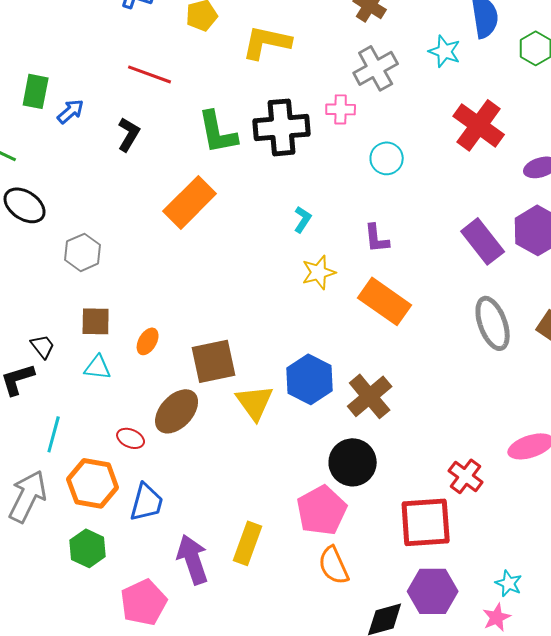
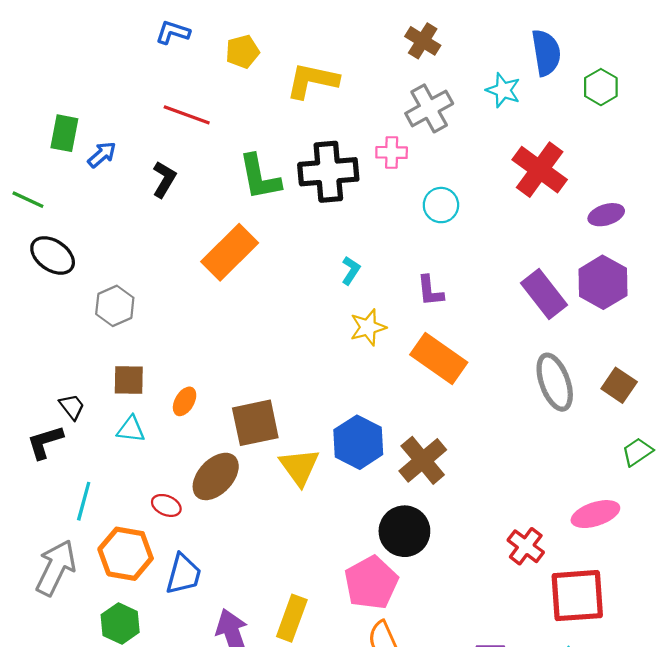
red square: (426, 522) -> (577, 596), moved

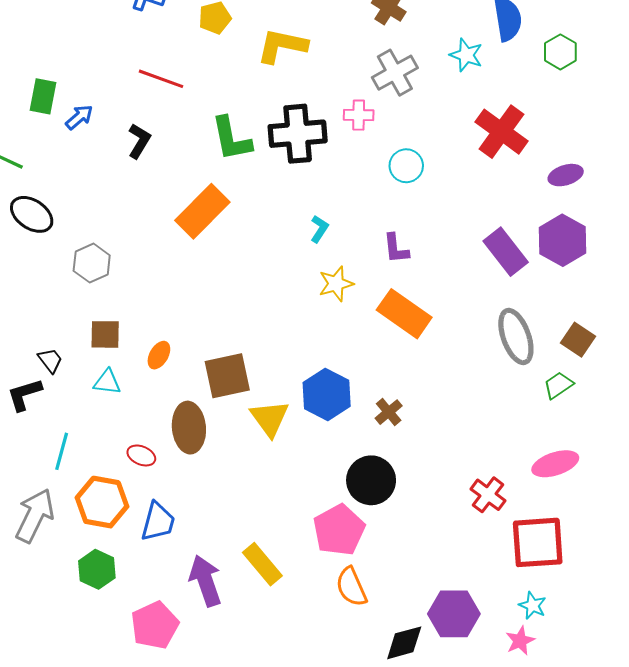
green trapezoid: (637, 452) -> (558, 385), moved
brown cross: (423, 460) -> (389, 412), size x0.6
brown ellipse: (216, 476) -> (189, 428), turned -48
yellow rectangle: (292, 618) -> (262, 564), turned -60

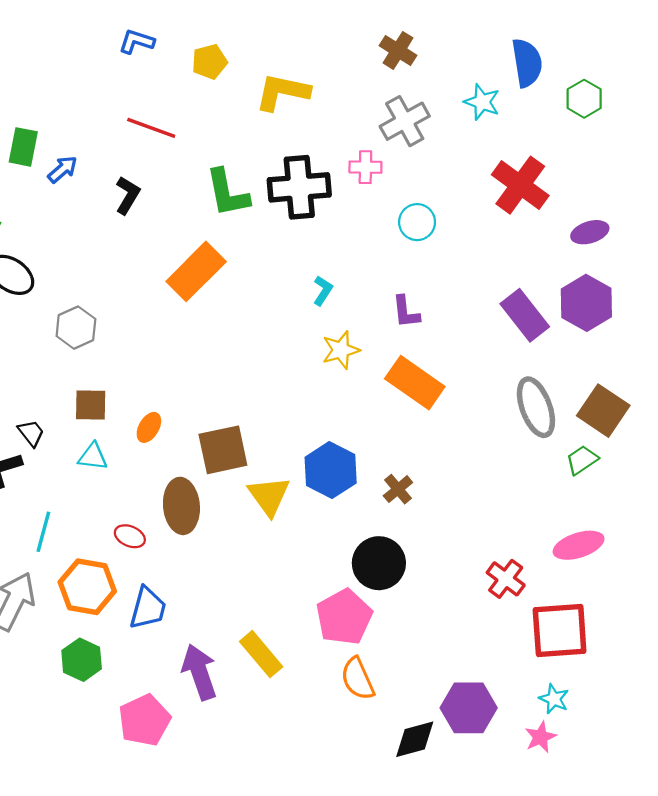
brown square: (578, 340) -> (603, 411), size x1.4

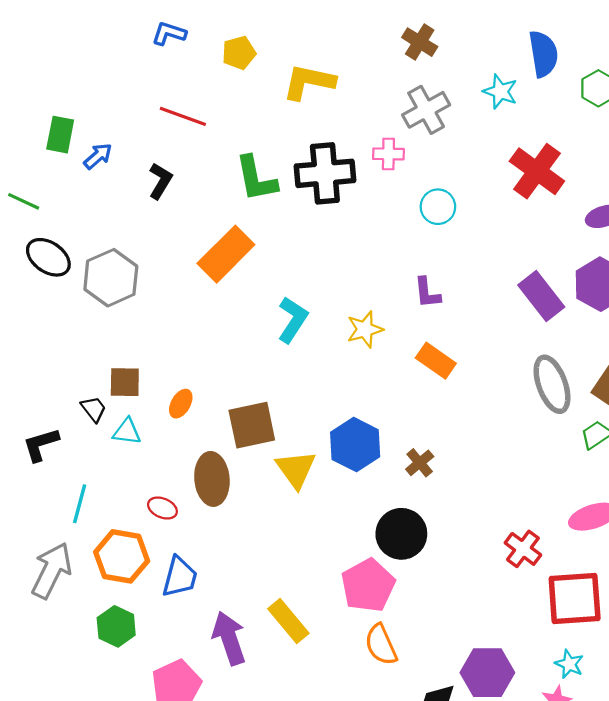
cyan L-shape: (323, 291) -> (293, 320), moved, size x1.6
gray hexagon: (76, 328) -> (111, 278), moved, size x1.4
orange rectangle: (415, 383) -> (436, 361), size x0.7
black trapezoid: (31, 433) -> (94, 409), moved

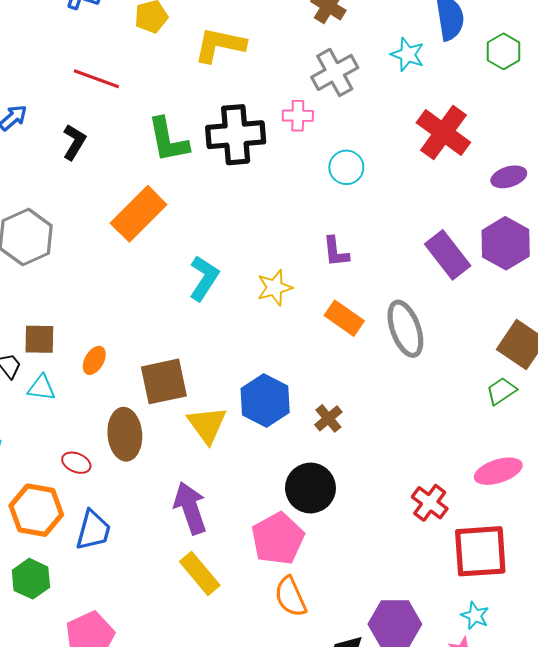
gray ellipse: (552, 384) -> (405, 329), moved
purple arrow: (229, 638) -> (190, 508), moved

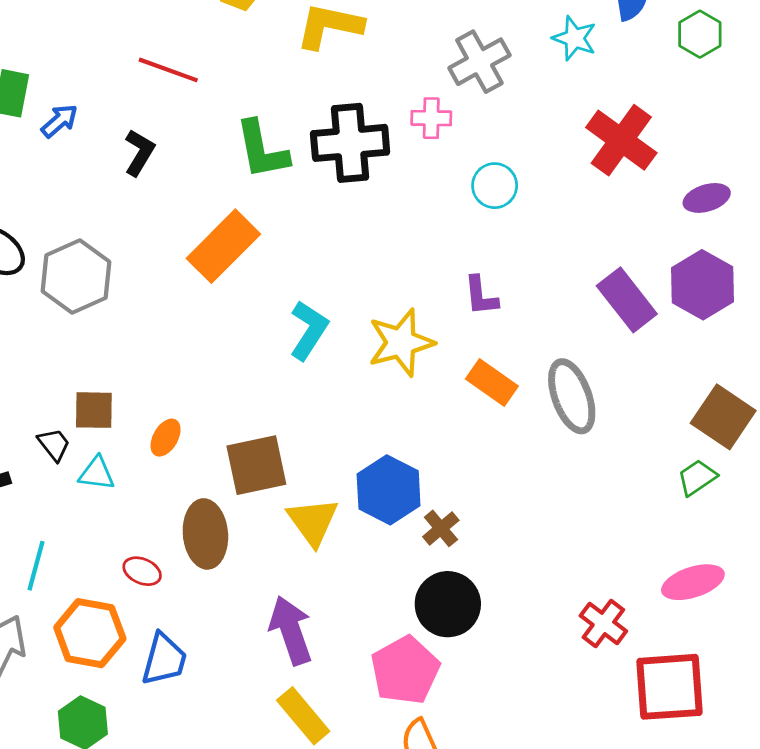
yellow star: (275, 288) -> (401, 343), size x1.4
brown cross: (328, 418) -> (441, 528), moved

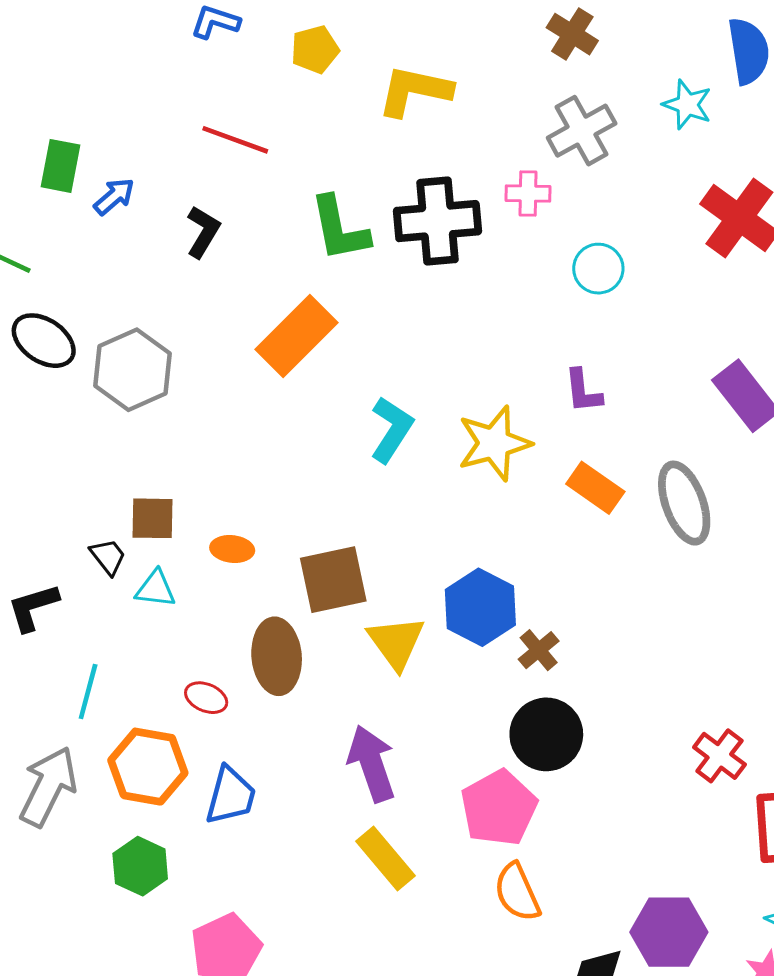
orange ellipse: (166, 438) -> (232, 549), turned 66

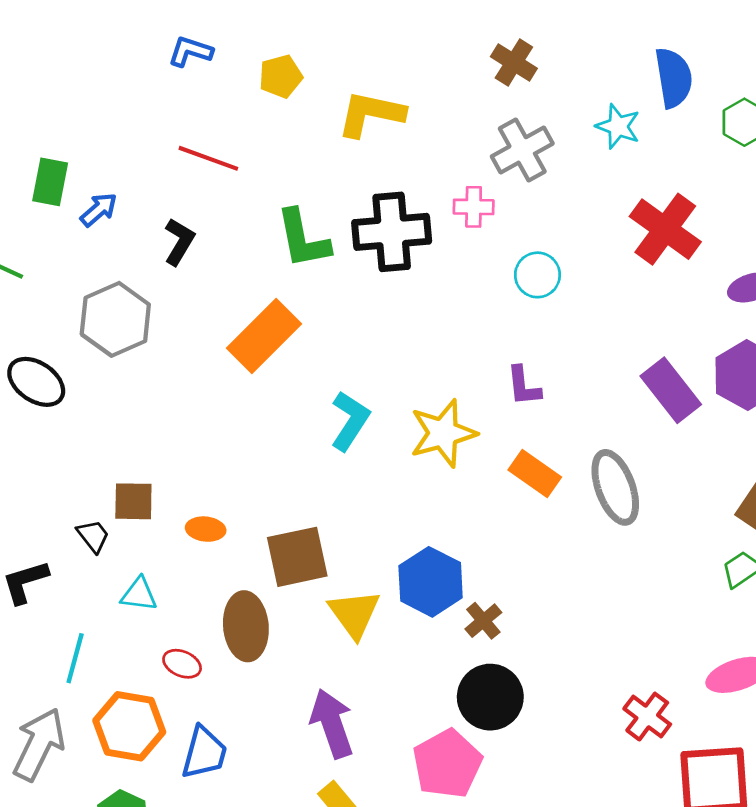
black ellipse: (44, 341) -> (36, 382), moved
gray hexagon: (133, 370) -> (115, 319), moved
cyan triangle: (156, 589) -> (139, 594), moved

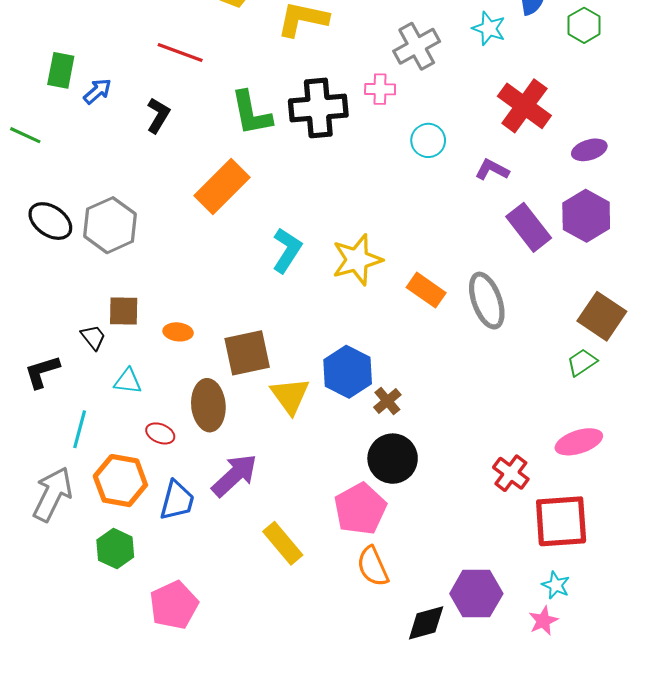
gray hexagon: (115, 319) -> (110, 225), moved
purple L-shape: (524, 386) -> (492, 170), moved, turned 124
purple arrow: (332, 723) -> (235, 475), moved, turned 66

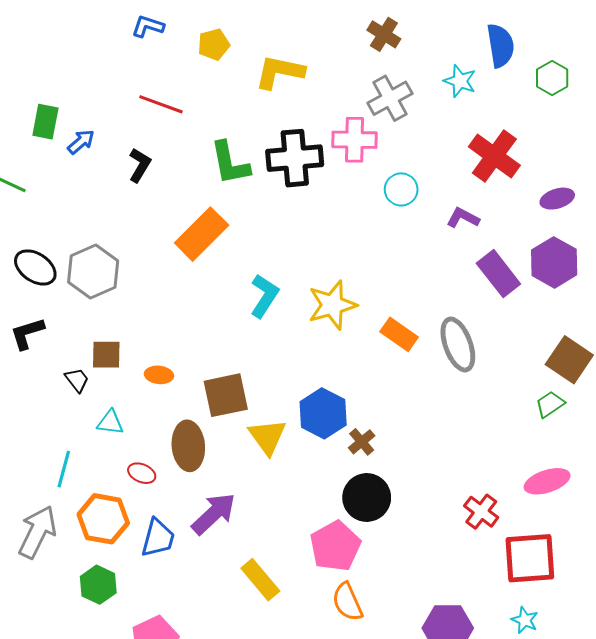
pink cross: (380, 89) -> (355, 140), size x1.5
black L-shape: (42, 372) -> (27, 333), moved

